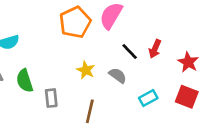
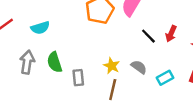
yellow star: (86, 70) -> (112, 66), moved
gray semicircle: (118, 75) -> (139, 67), moved

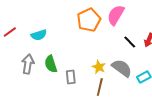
gray semicircle: (139, 67) -> (122, 68), size x1.5

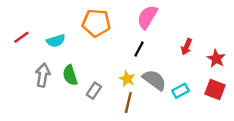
orange pentagon: (89, 20) -> (96, 23), moved, turned 30
black line: (130, 42) -> (139, 49), moved, turned 72
gray rectangle: (71, 77) -> (94, 91), turned 40

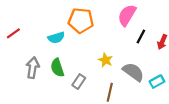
cyan semicircle: (56, 41) -> (56, 38), moved
black line: (139, 49) -> (141, 37), moved
yellow star: (127, 79) -> (105, 60), moved

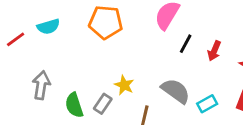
cyan semicircle: (56, 38) -> (48, 27), moved
yellow star: (105, 60) -> (124, 85), moved
green semicircle: (57, 68) -> (74, 105), moved

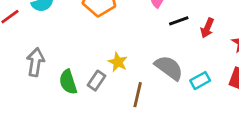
black line: (186, 44) -> (179, 21), turned 42

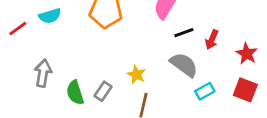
yellow star: (118, 62) -> (136, 74), moved
gray semicircle: (169, 68) -> (184, 65), moved

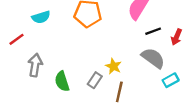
red line: (18, 28) -> (16, 39), moved
gray rectangle: (103, 91) -> (95, 80), moved

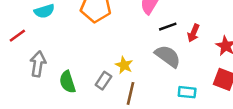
cyan rectangle: (171, 80) -> (187, 92), moved, turned 35

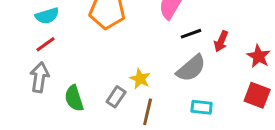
red line: (17, 36) -> (46, 44), moved
gray semicircle: (168, 56) -> (191, 68), turned 104
cyan rectangle: (187, 92) -> (202, 107), moved

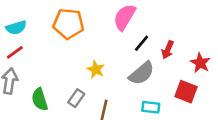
black line: (191, 34) -> (142, 43), turned -30
yellow star: (140, 79) -> (96, 69), moved
red square: (257, 95) -> (186, 92), moved

